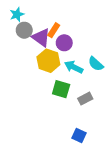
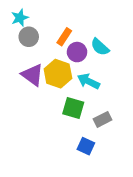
purple triangle: (41, 38) -> (33, 75), moved
cyan semicircle: (96, 64) -> (100, 47), moved
blue square: (79, 135) -> (86, 146), moved

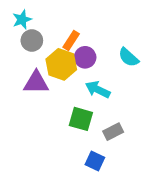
cyan semicircle: (100, 47) -> (129, 57), moved
yellow hexagon: (58, 74) -> (61, 64), moved
purple triangle: (33, 75) -> (36, 83), turned -35

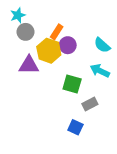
cyan arrow: (98, 90) -> (100, 71), moved
green square: (81, 119) -> (72, 84), moved

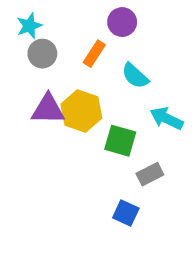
purple circle: (68, 45) -> (122, 22), moved
cyan semicircle: (102, 45) -> (135, 76), moved
yellow hexagon: (49, 51) -> (81, 111), moved

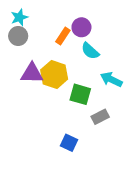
purple circle: (122, 22) -> (81, 27), moved
gray circle: (42, 54) -> (18, 36), moved
blue square: (126, 213) -> (69, 143), moved

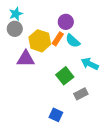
orange rectangle: (63, 36) -> (58, 39), moved
yellow hexagon: (54, 74) -> (40, 41), moved
green square: (80, 94) -> (65, 76), turned 36

